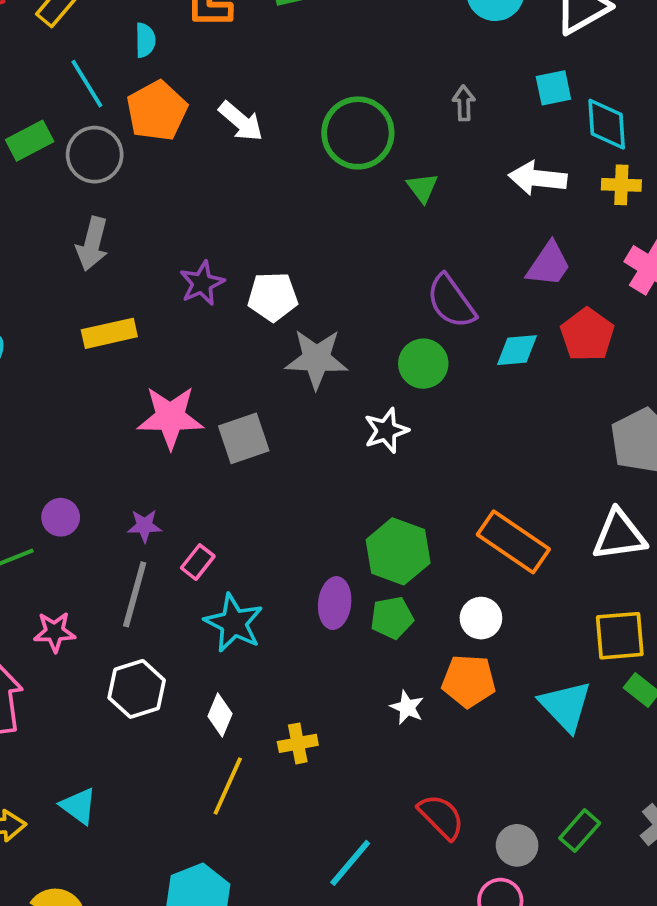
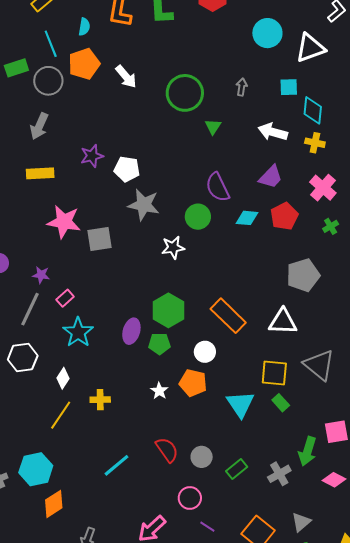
gray circle: (517, 845) -> (202, 457), moved

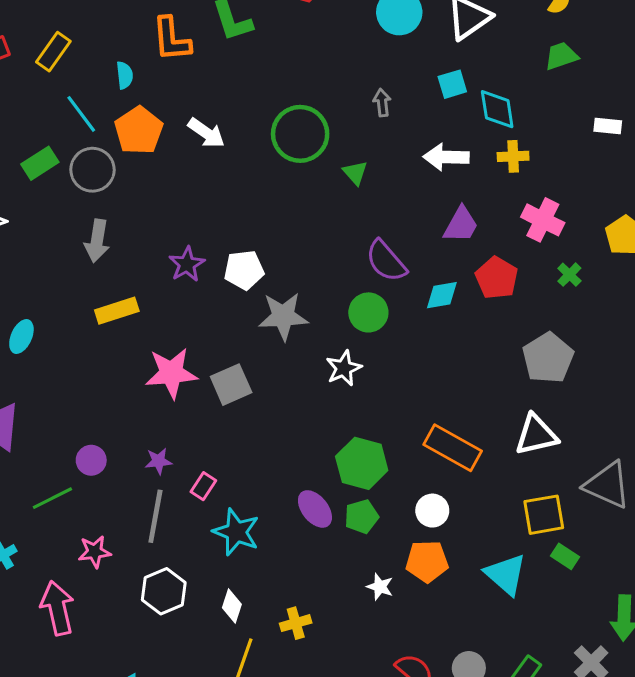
purple ellipse: (131, 331) -> (315, 509), turned -40

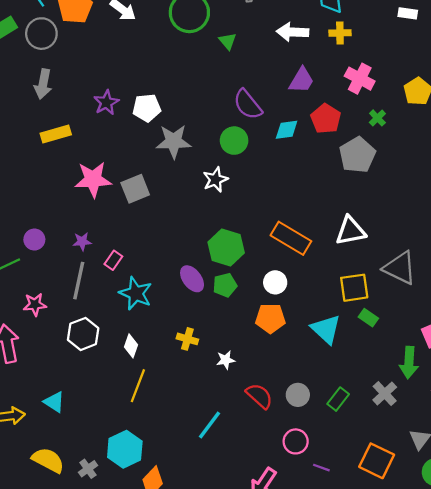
gray pentagon: (548, 358) -> (357, 155), moved
white star: (380, 587) -> (226, 360), moved, turned -30
yellow cross: (296, 623) -> (187, 339), moved, turned 30

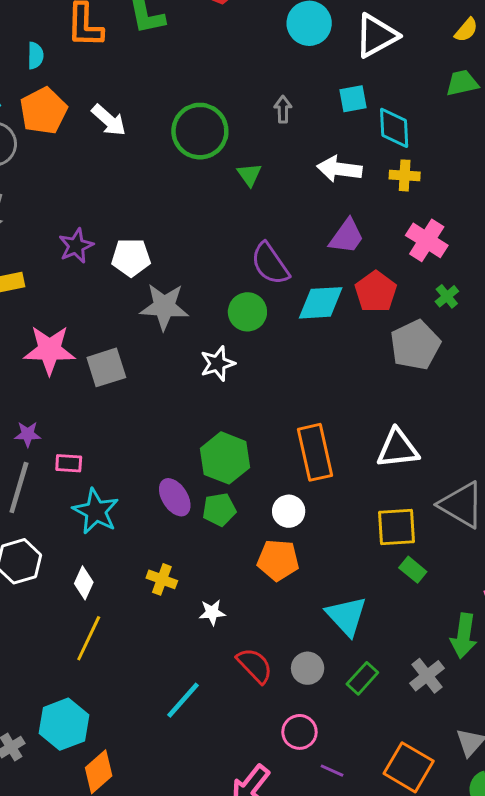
cyan diamond: (287, 130) -> (321, 303), size x1.4
orange rectangle: (291, 238) -> (315, 452), turned 42
pink rectangle: (113, 260) -> (69, 463), turned 54
cyan triangle: (326, 329) -> (346, 616), moved

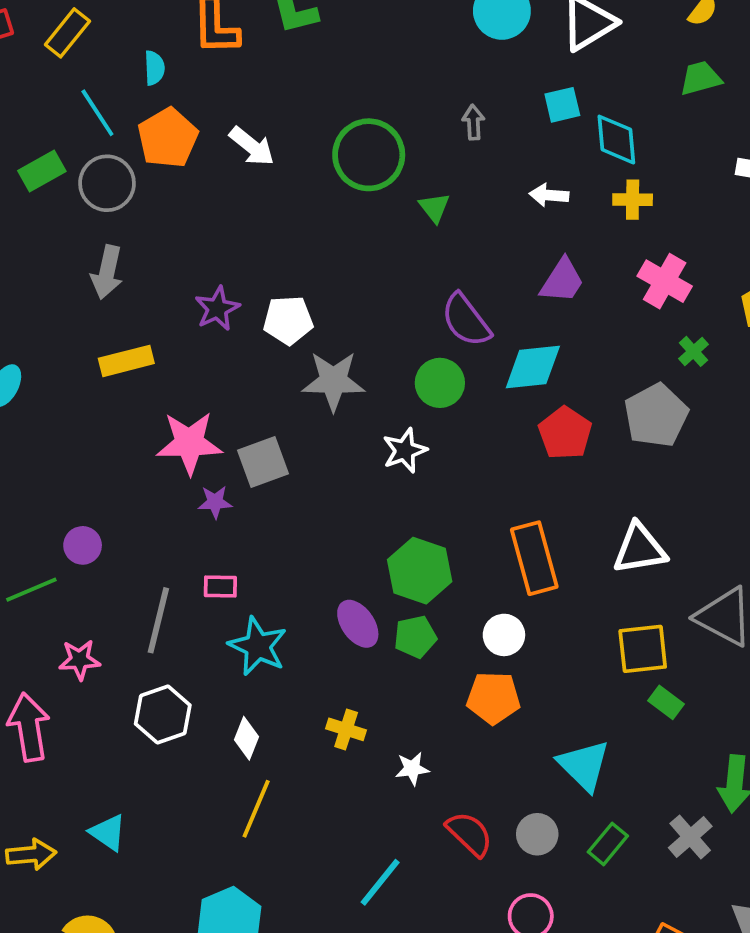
white arrow: (339, 169) -> (549, 195), size x0.7
red pentagon: (376, 292) -> (565, 433), moved
purple star: (28, 434) -> (215, 502), moved

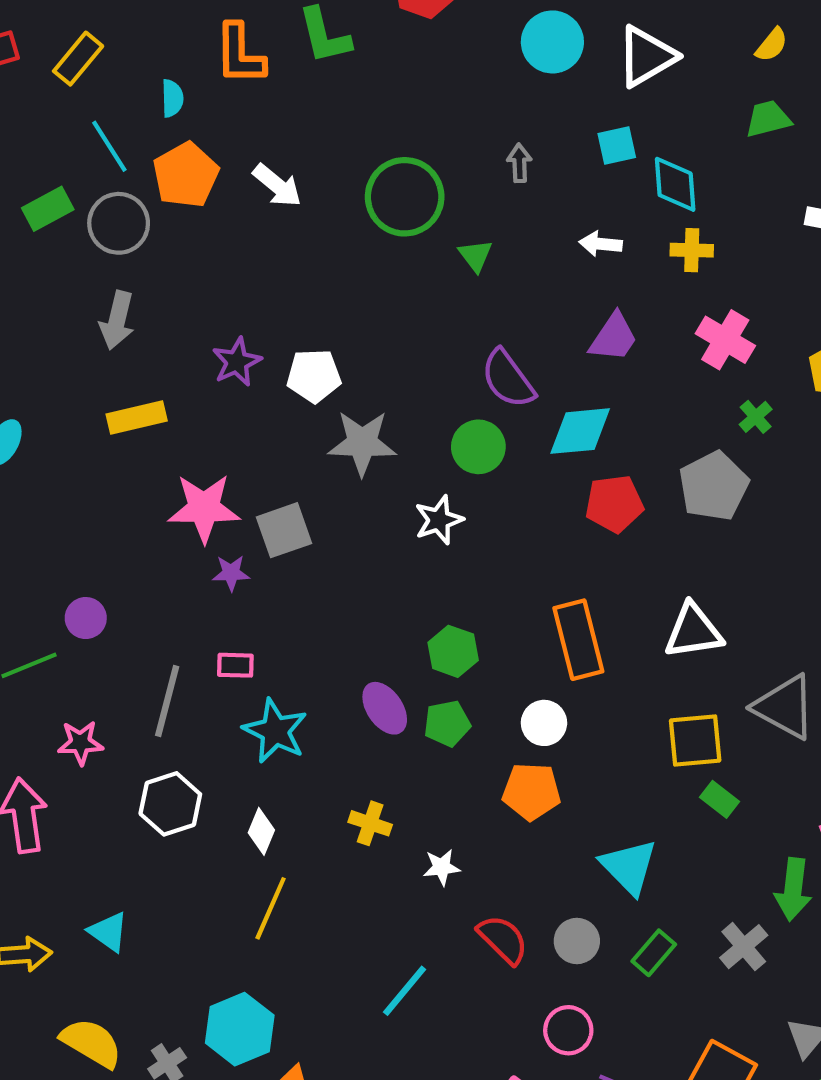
red pentagon: (565, 433) -> (614, 504), turned 30
green hexagon: (420, 571) -> (453, 651), size x0.7

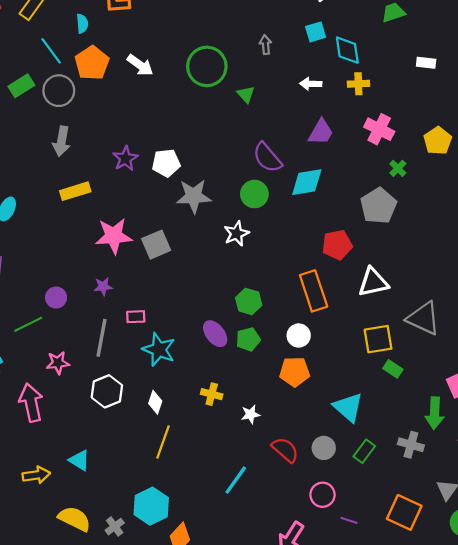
red pentagon: (614, 504) -> (337, 245), moved
purple star: (231, 573) -> (103, 287), moved
gray cross: (744, 947) -> (411, 445), turned -30

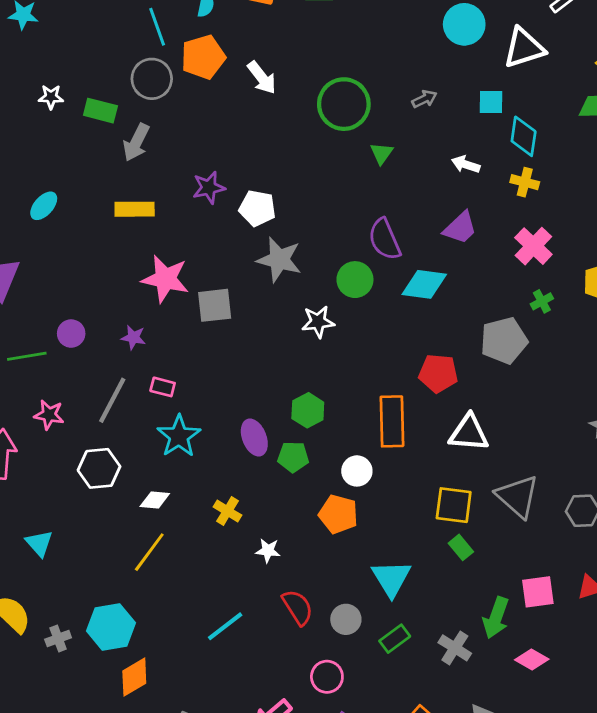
gray arrow: (265, 45) -> (424, 99), turned 54
green rectangle: (21, 86) -> (100, 111), moved, turned 30
white diamond: (155, 402) -> (155, 500), turned 60

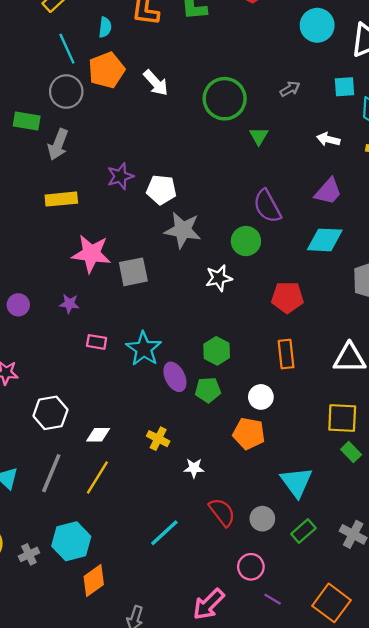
cyan diamond: (424, 284) -> (325, 240), moved
red pentagon: (438, 373) -> (287, 297), moved
gray line: (112, 400) -> (51, 473), moved
orange rectangle: (392, 421) -> (286, 354), size x0.7
cyan star: (179, 436) -> (144, 349), moved

